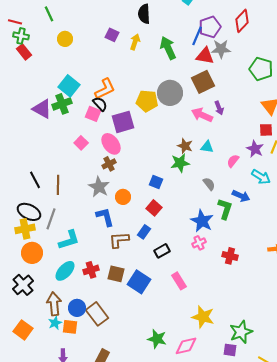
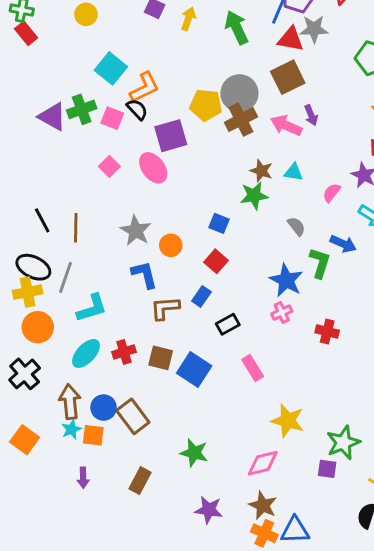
cyan square: (69, 86) -> (111, 68), moved
pink square: (93, 114) -> (112, 118), moved
brown cross: (109, 164) -> (241, 120), moved, size x1.5
green star: (157, 339) -> (194, 453), moved

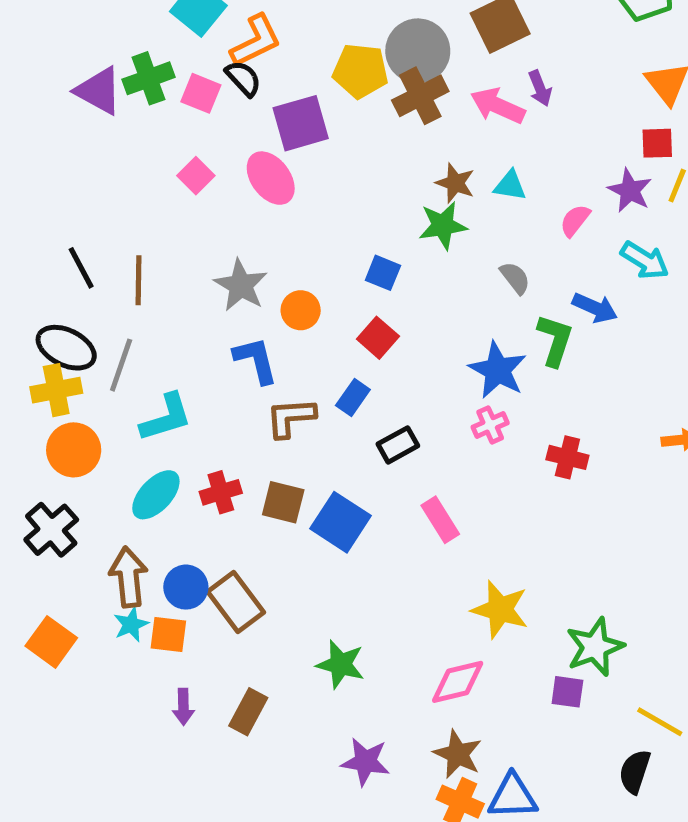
purple arrow: (83, 478) -> (183, 707), moved

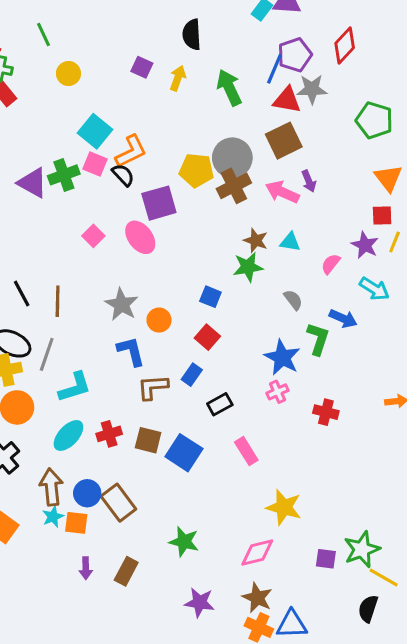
pink square: (201, 93) -> (95, 164), moved
green star: (595, 647) -> (362, 549), moved

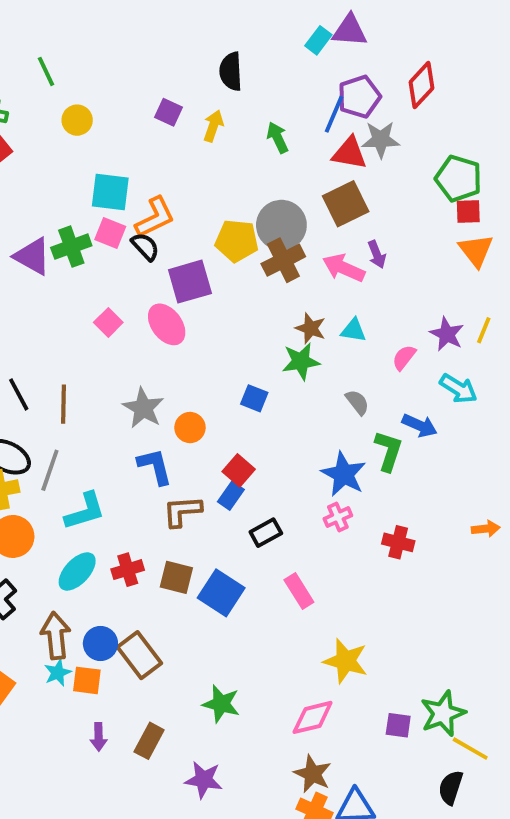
green arrow: (229, 88) -> (278, 138), size x0.7
cyan square: (95, 131) -> (110, 192), turned -32
red square: (382, 215) -> (468, 212), moved
red square: (207, 337) -> (239, 470), moved
purple star: (200, 602) -> (204, 780), moved

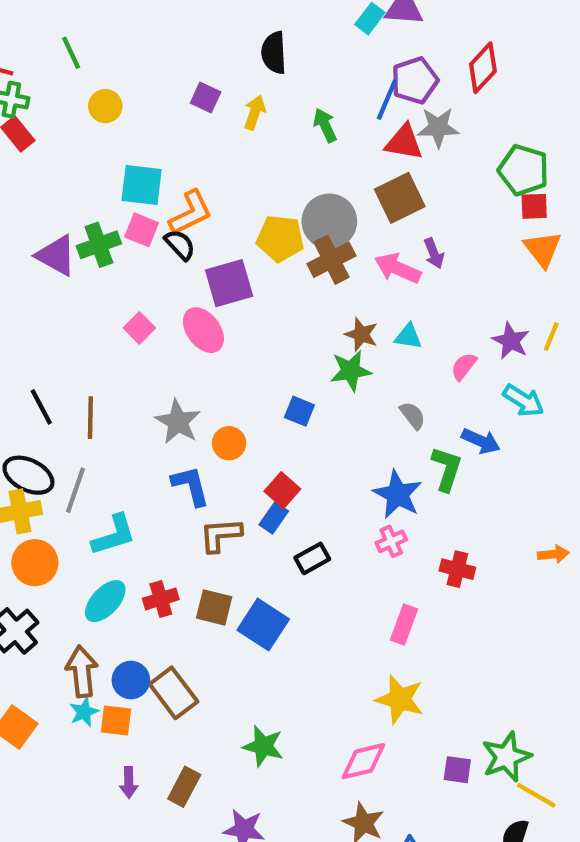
pink rectangle: (299, 591) -> (404, 625), moved, turned 52

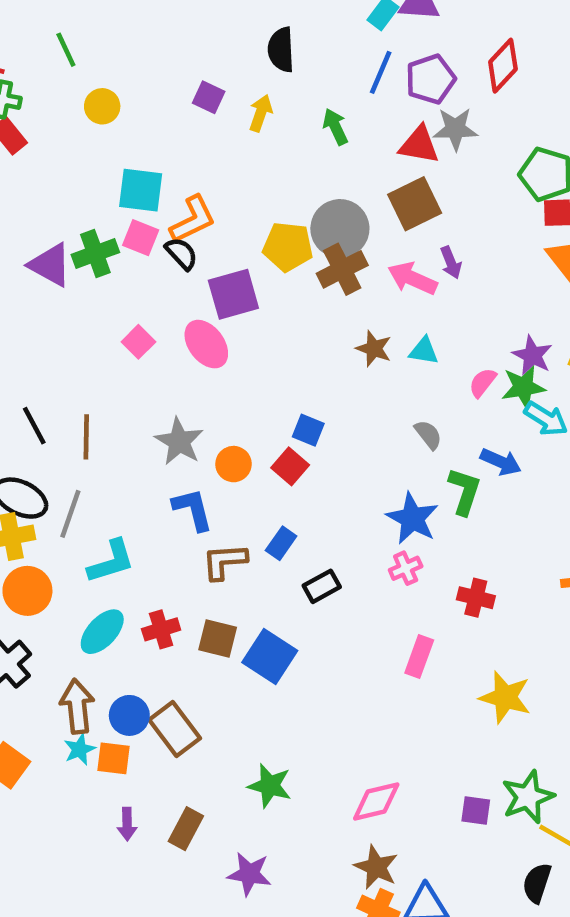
blue line: (387, 100) -> (381, 72), moved
green star: (351, 371) -> (523, 387), moved
red square: (282, 490) -> (290, 466), moved
yellow star: (400, 699) -> (505, 697), moved

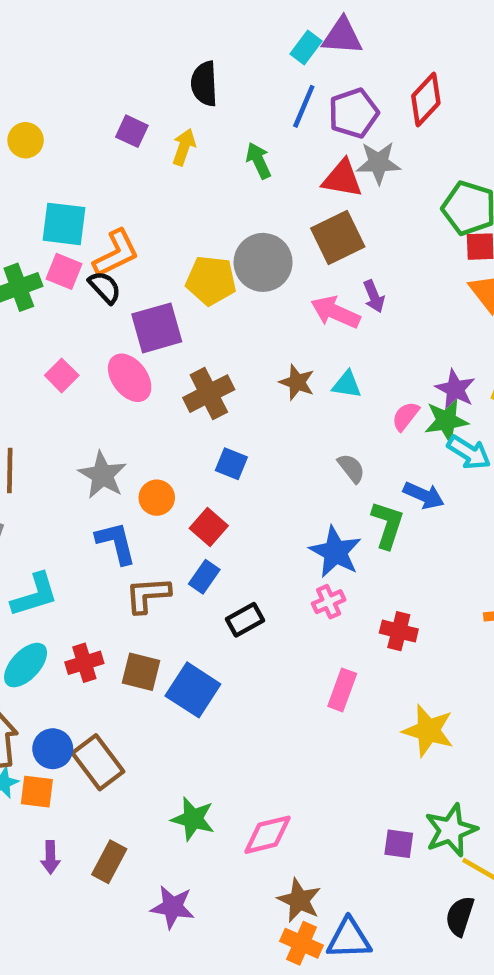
brown cross: (342, 269) -> (209, 394), moved
red square: (290, 466) -> (209, 527), moved
pink diamond: (376, 801) -> (268, 835), moved

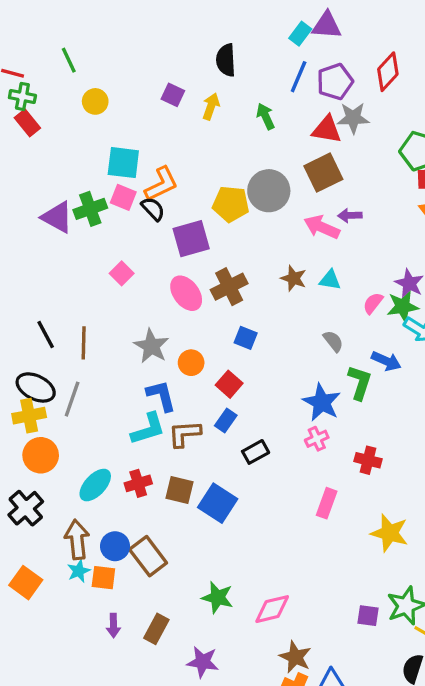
purple arrow: (374, 296) -> (350, 216), turned 110
pink ellipse: (130, 378) -> (186, 293), moved
cyan L-shape: (35, 595) -> (148, 429), moved

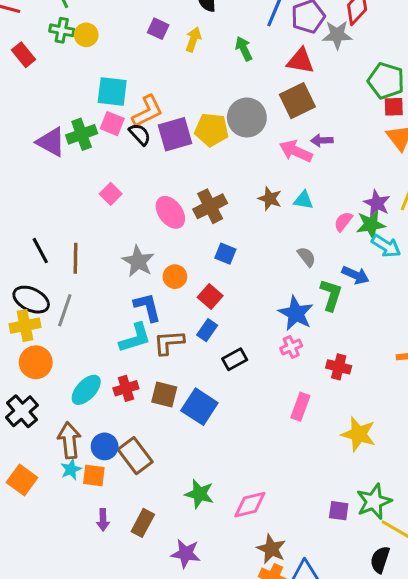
green cross: (22, 96) -> (62, 30), moved
gray star: (353, 118) -> (337, 35), moved
purple square: (191, 239) -> (175, 134), moved

